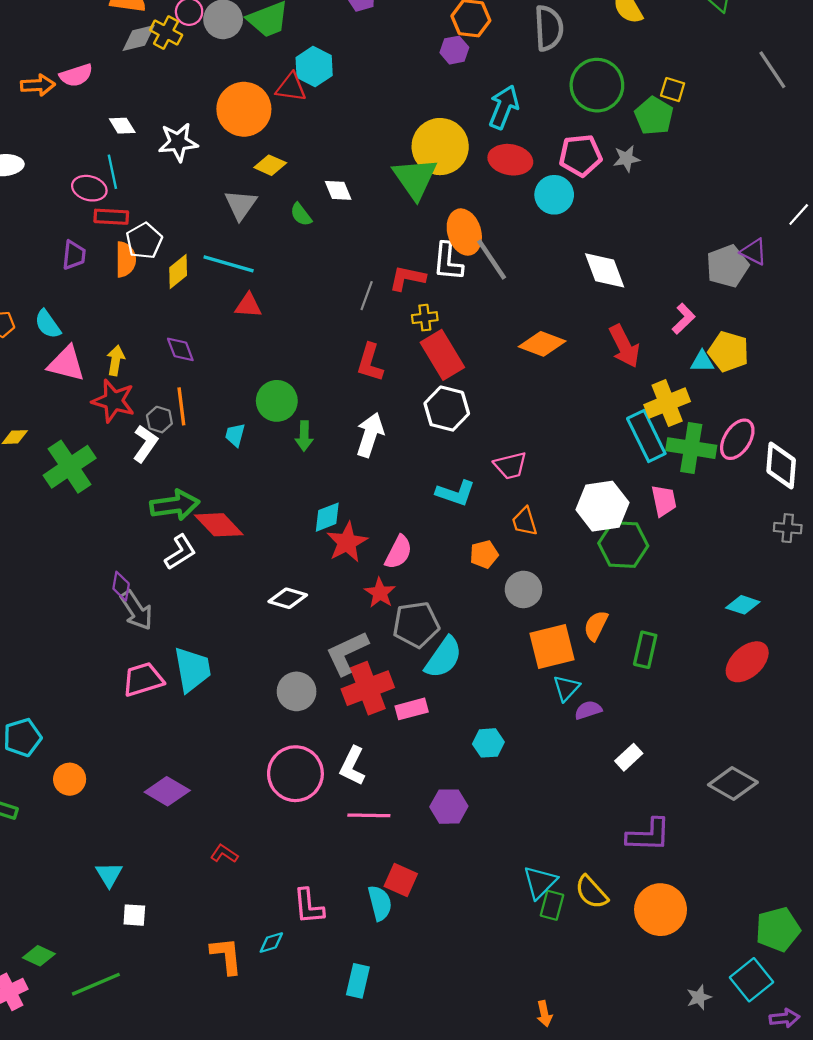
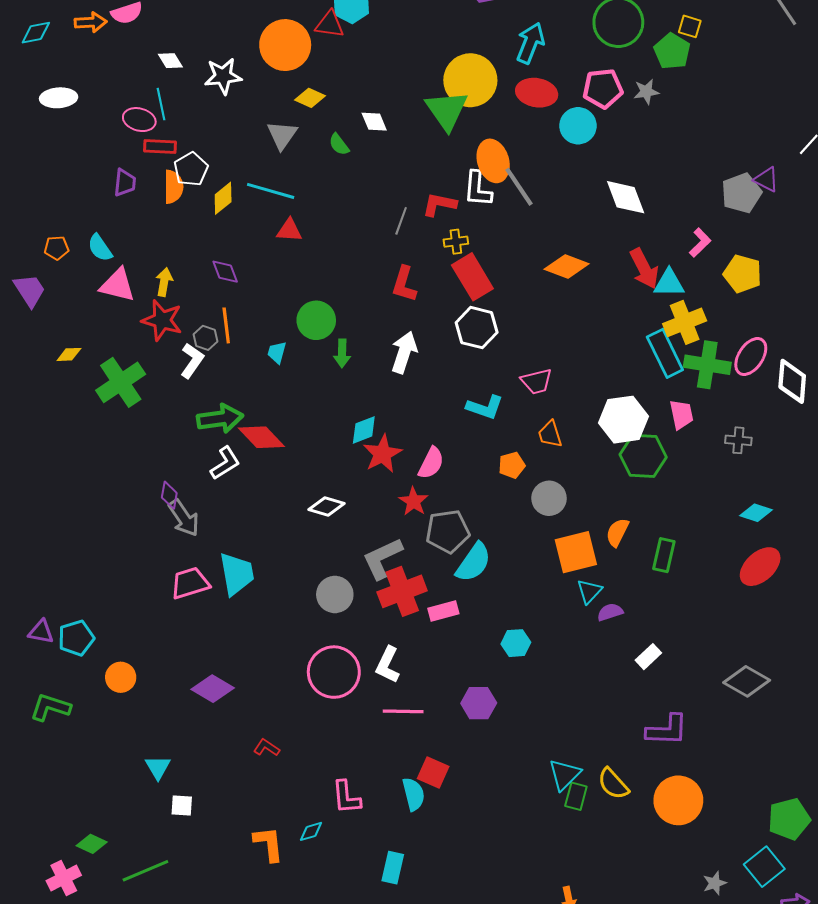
cyan triangle: (702, 361) -> (669, 283), moved, size x1.4
gray cross: (788, 528) -> (738, 440), moved

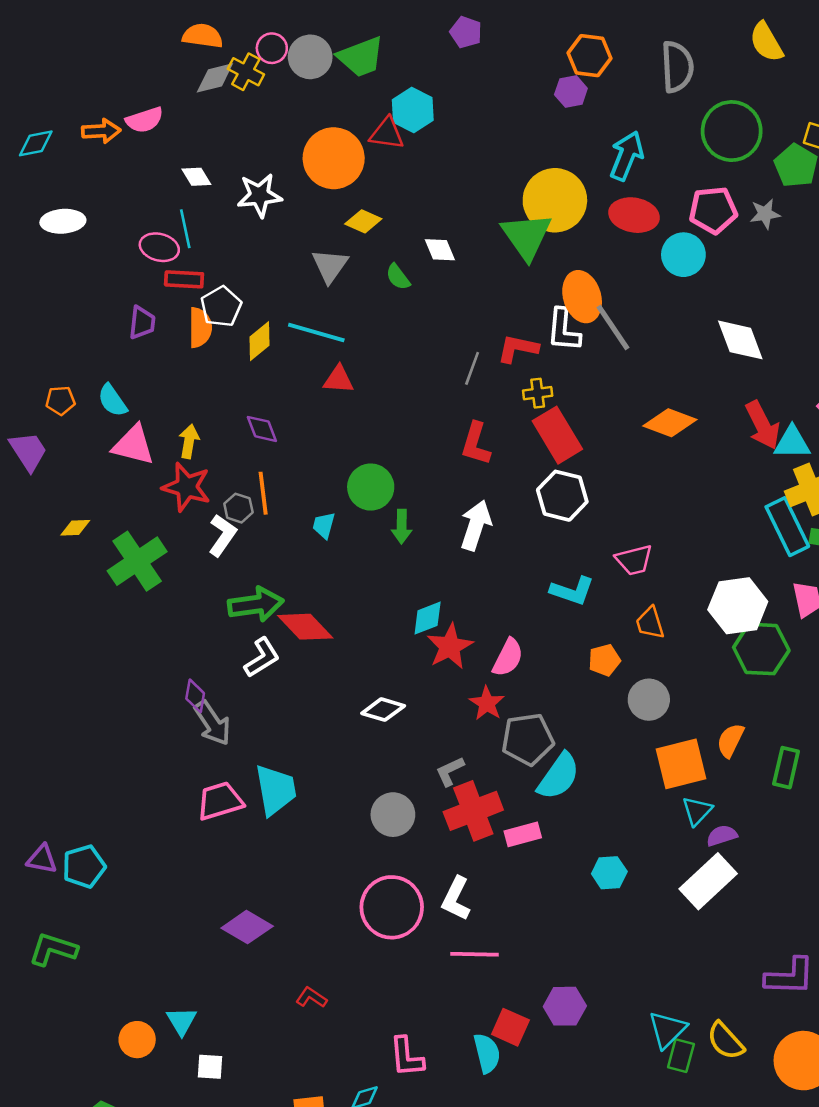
gray L-shape: (382, 558) -> (450, 771), size x0.6
white rectangle: (648, 657) -> (708, 881), moved, size x1.8
orange circle: (121, 677) -> (137, 1040), moved
purple hexagon: (479, 703) -> (565, 1006), moved

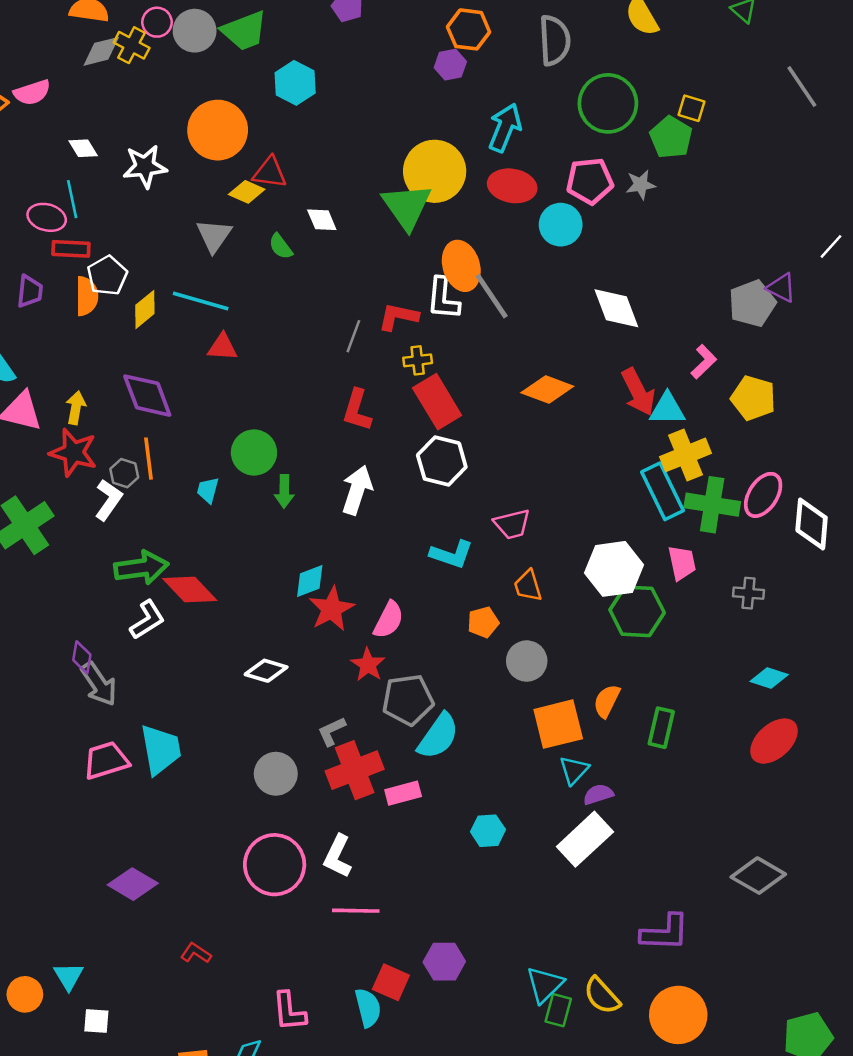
red triangle: (387, 133) -> (270, 172), moved
purple diamond: (262, 429) -> (147, 396), size x1.6

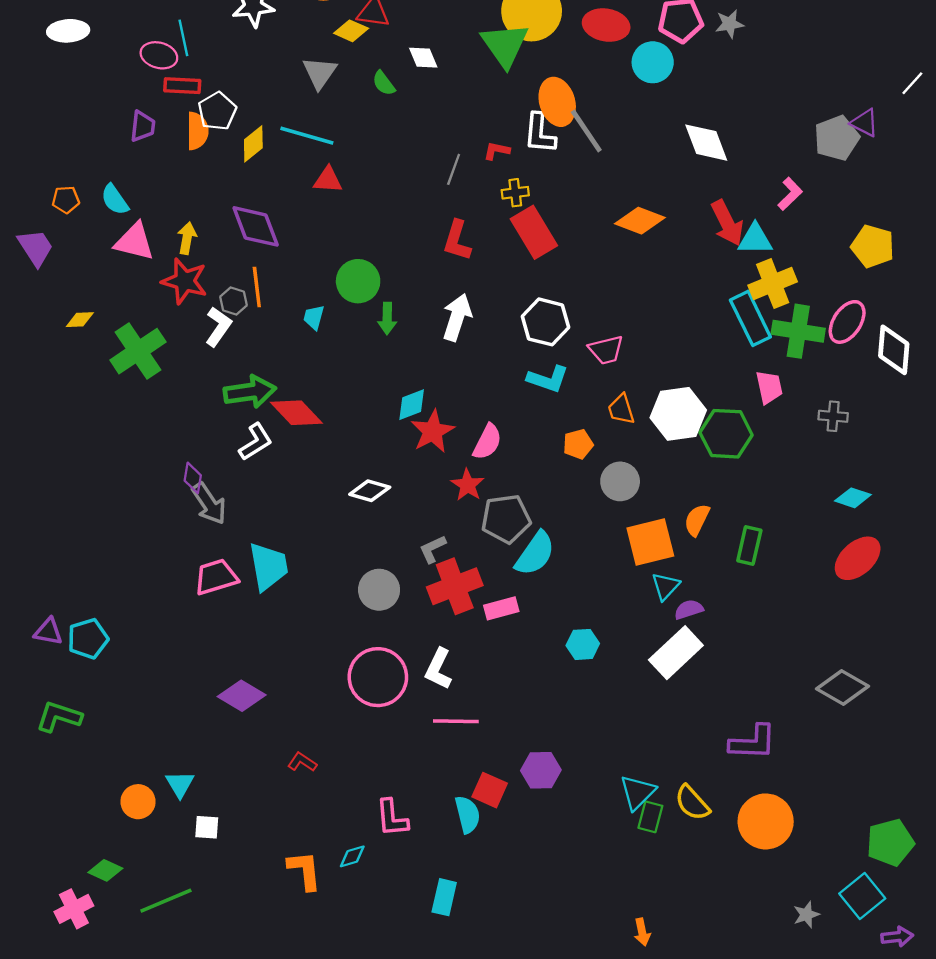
red L-shape: (398, 317) -> (497, 151), size x0.7
yellow pentagon: (753, 398) -> (873, 246), moved
white hexagon: (442, 461) -> (546, 322), moved
white hexagon: (614, 569) -> (678, 414), moved

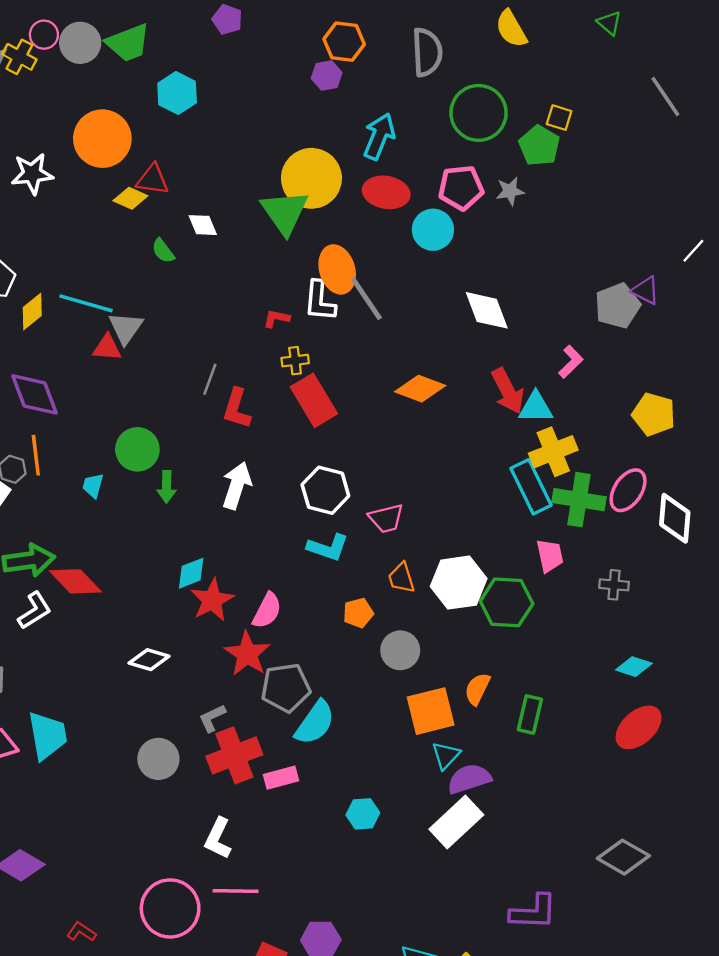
gray triangle: (320, 73) -> (126, 328), moved
gray line: (454, 169) -> (210, 379), moved
red star: (468, 485) -> (247, 654), size x1.4
purple semicircle: (689, 610) -> (469, 779), size x1.5
pink circle: (378, 677) -> (170, 908), moved

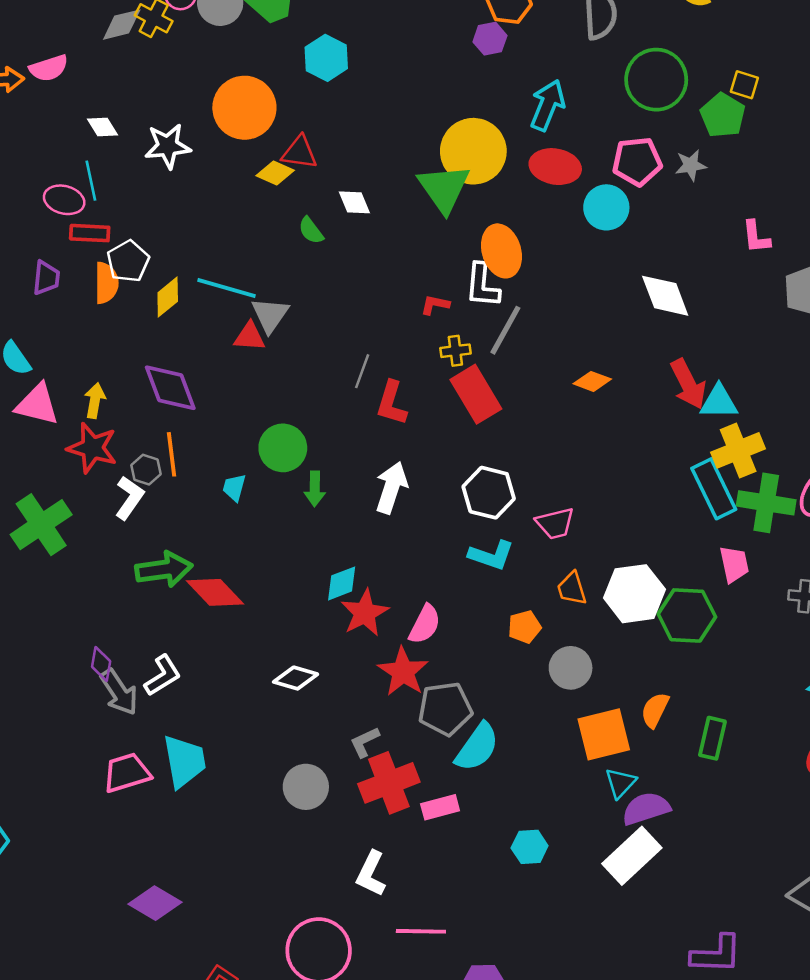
gray line: (366, 299) -> (505, 330), moved, turned 63
pink L-shape: (571, 362) -> (756, 237), moved, turned 128
orange diamond: (420, 389) -> (592, 381), size x0.7
white L-shape: (35, 611) -> (163, 676), moved
pink line: (236, 891) -> (421, 931), moved

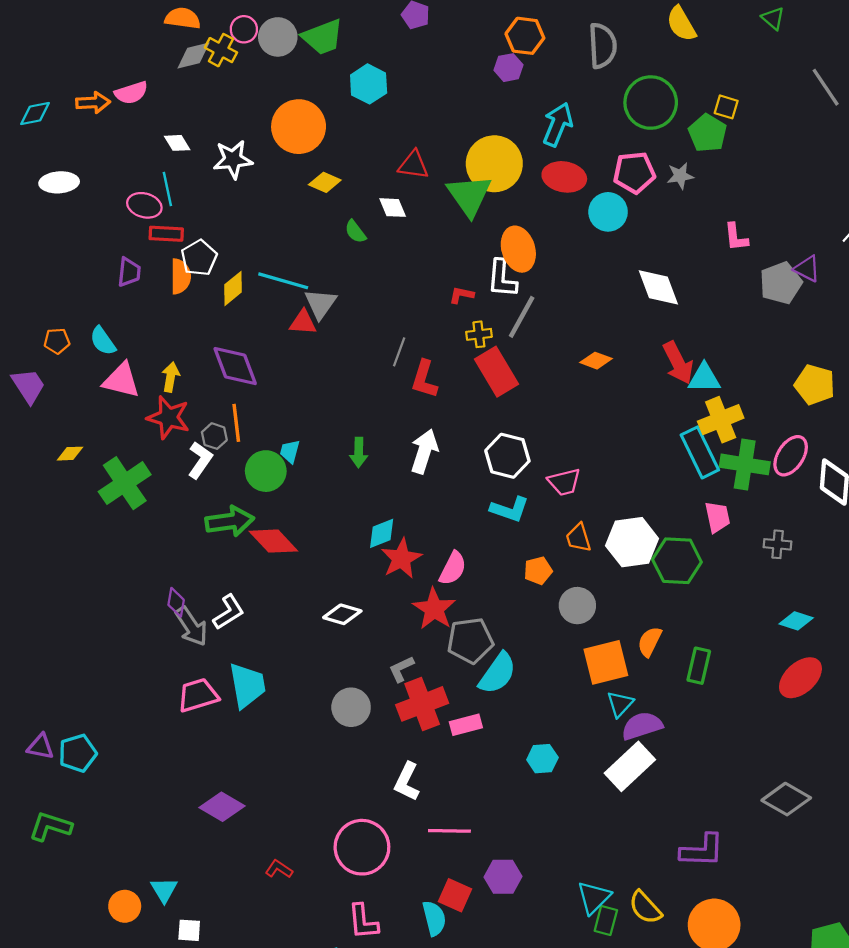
red triangle: (299, 152) -> (413, 165), moved
green circle: (283, 448) -> (266, 471), moved

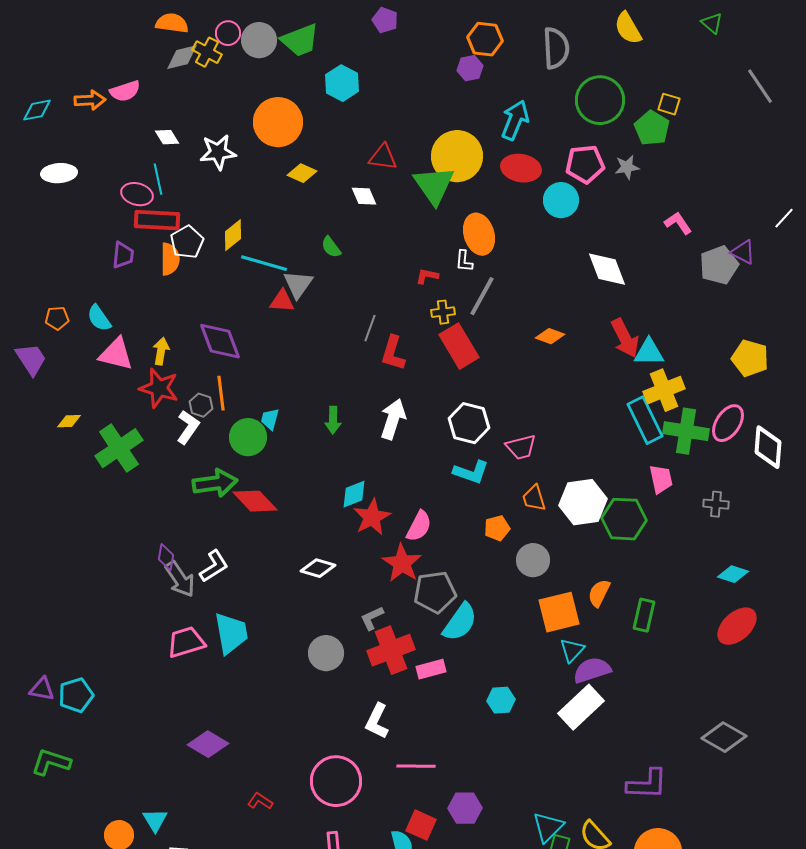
green semicircle: (355, 232) -> (331, 247), moved
red rectangle: (166, 234) -> (157, 220), size x1.4
pink L-shape: (736, 237) -> (678, 223), turned 152
white L-shape: (502, 279) -> (464, 261), size x0.6
yellow diamond: (233, 288) -> (233, 235), moved

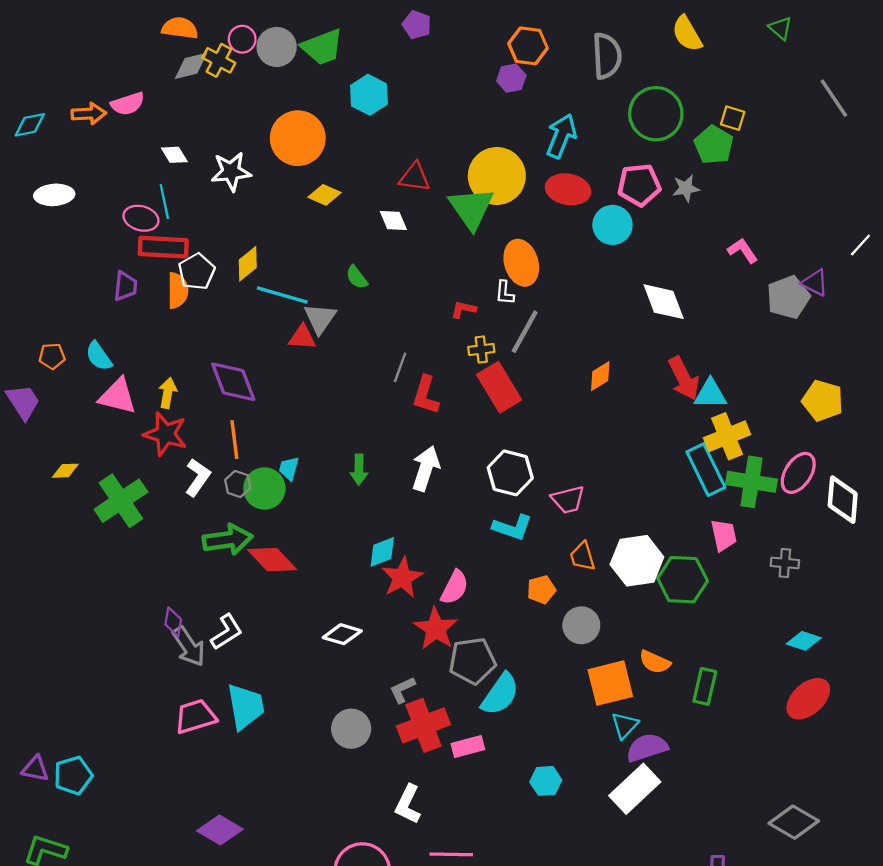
orange diamond: (550, 336) -> (600, 376), turned -52
gray hexagon: (201, 405) -> (238, 484), moved
orange semicircle: (599, 593) -> (655, 662), turned -92

